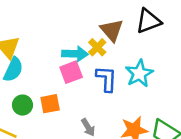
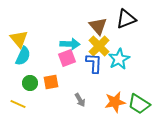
yellow cross: (97, 47) -> (99, 46), moved, size x1.5

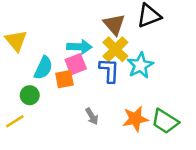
cyan semicircle: (23, 56) -> (43, 68), moved
orange square: (51, 82) -> (64, 79), moved
yellow line: (18, 104) -> (15, 121), turned -56

